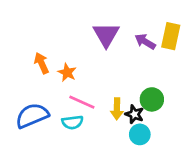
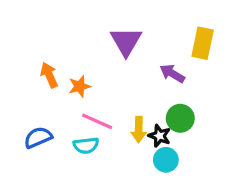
purple arrow: (145, 42) -> (172, 74), moved
orange star: (67, 73) -> (80, 86), turned 30
blue semicircle: (32, 116) -> (38, 137), size x0.7

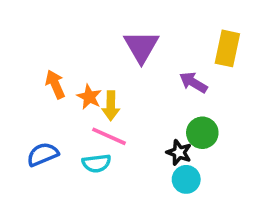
orange star: (80, 86) -> (89, 97), turned -30
yellow arrow: (139, 129) -> (111, 106), moved

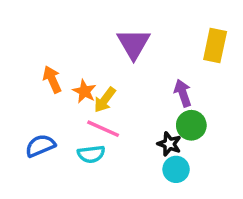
purple arrow: (193, 82) -> (183, 93), moved, turned 40
yellow arrow: (111, 106) -> (105, 100), turned 36

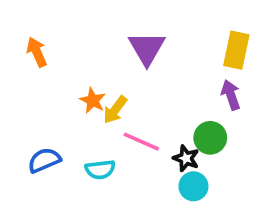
orange arrow: (52, 79) -> (37, 52), moved
purple arrow: (183, 93) -> (231, 95), moved
pink line: (103, 129) -> (141, 142), moved

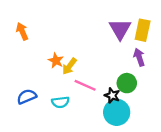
purple triangle: (147, 48) -> (120, 29), moved
cyan circle: (193, 186) -> (117, 112), size x1.5

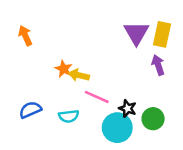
yellow arrow: (69, 66) -> (79, 75), turned 66
green circle: (127, 83) -> (153, 119), moved
cyan circle: (117, 112) -> (117, 128), moved

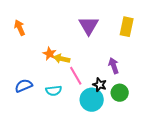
purple triangle: (136, 33) -> (89, 26), moved
purple arrow: (158, 65) -> (114, 66), moved
pink line: (97, 97) -> (76, 76), turned 36

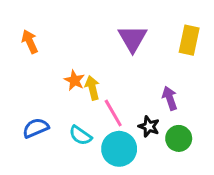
yellow arrow: (62, 59) -> (92, 88), turned 63
cyan semicircle: (54, 91) -> (80, 135), turned 42
cyan circle: (92, 100) -> (119, 149), moved

